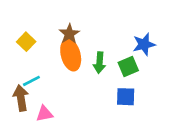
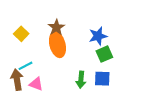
blue star: (144, 44) -> (98, 36), moved
green arrow: (99, 63) -> (81, 80), moved
pink triangle: (44, 114) -> (36, 84), moved, turned 32

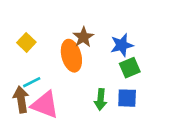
brown star: (56, 27) -> (83, 37), moved
pink triangle: (36, 84) -> (45, 105), size x1.6

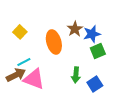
brown star: (83, 37) -> (75, 29), moved
blue square: (127, 98) -> (95, 84), moved, turned -35
brown arrow: (21, 99) -> (16, 75), turned 72

